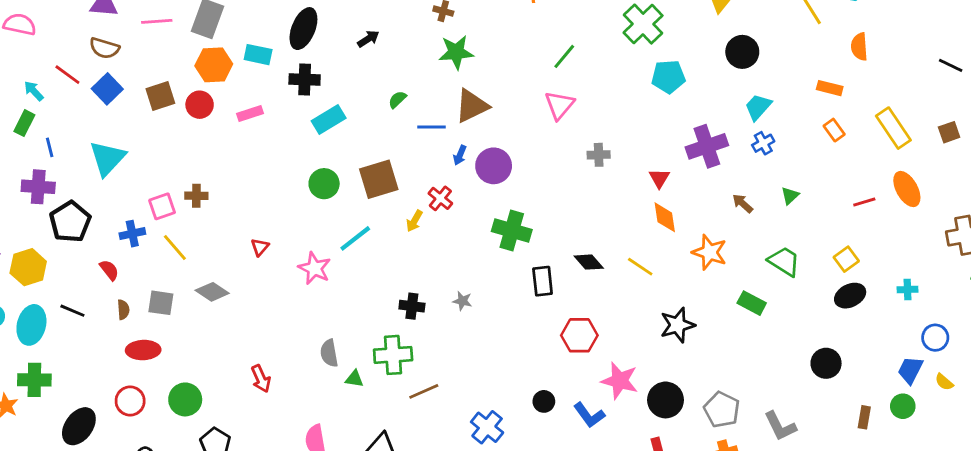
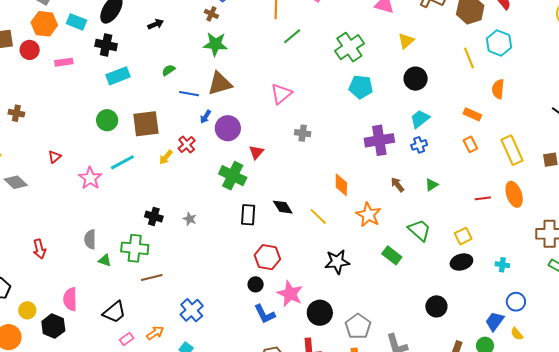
green line: (564, 56) -> (292, 36), moved
red triangle: (659, 178) -> (256, 152), moved
black circle: (544, 401) -> (256, 284), moved

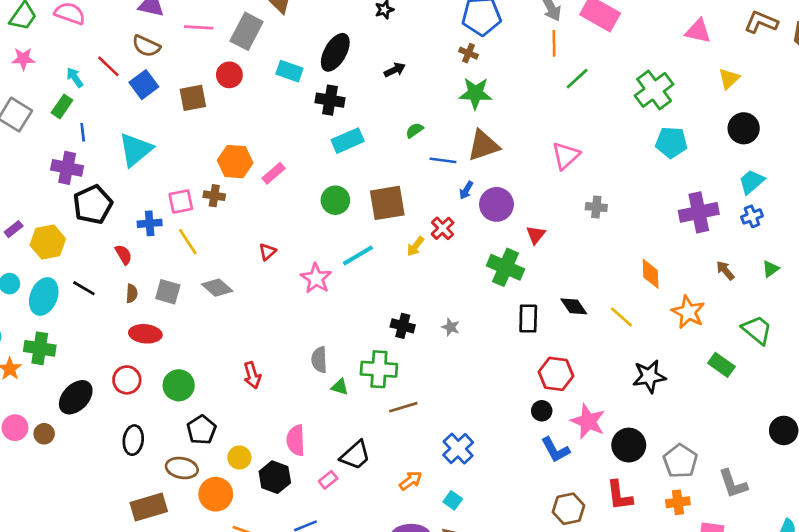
orange hexagon: (44, 24) -> (235, 162), moved
red circle: (30, 50) -> (229, 75), moved
pink rectangle: (64, 62) -> (273, 173), moved, turned -30
pink rectangle: (127, 339) -> (328, 480), moved

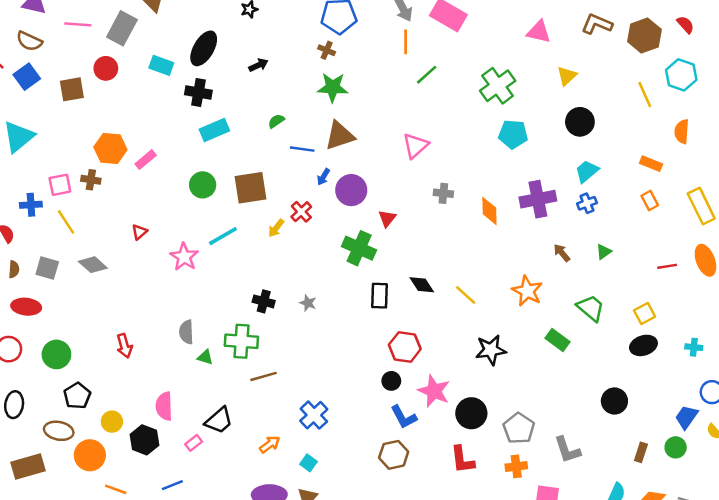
orange diamond: (651, 274) -> (489, 211), moved
brown hexagon: (568, 509) -> (394, 455), moved

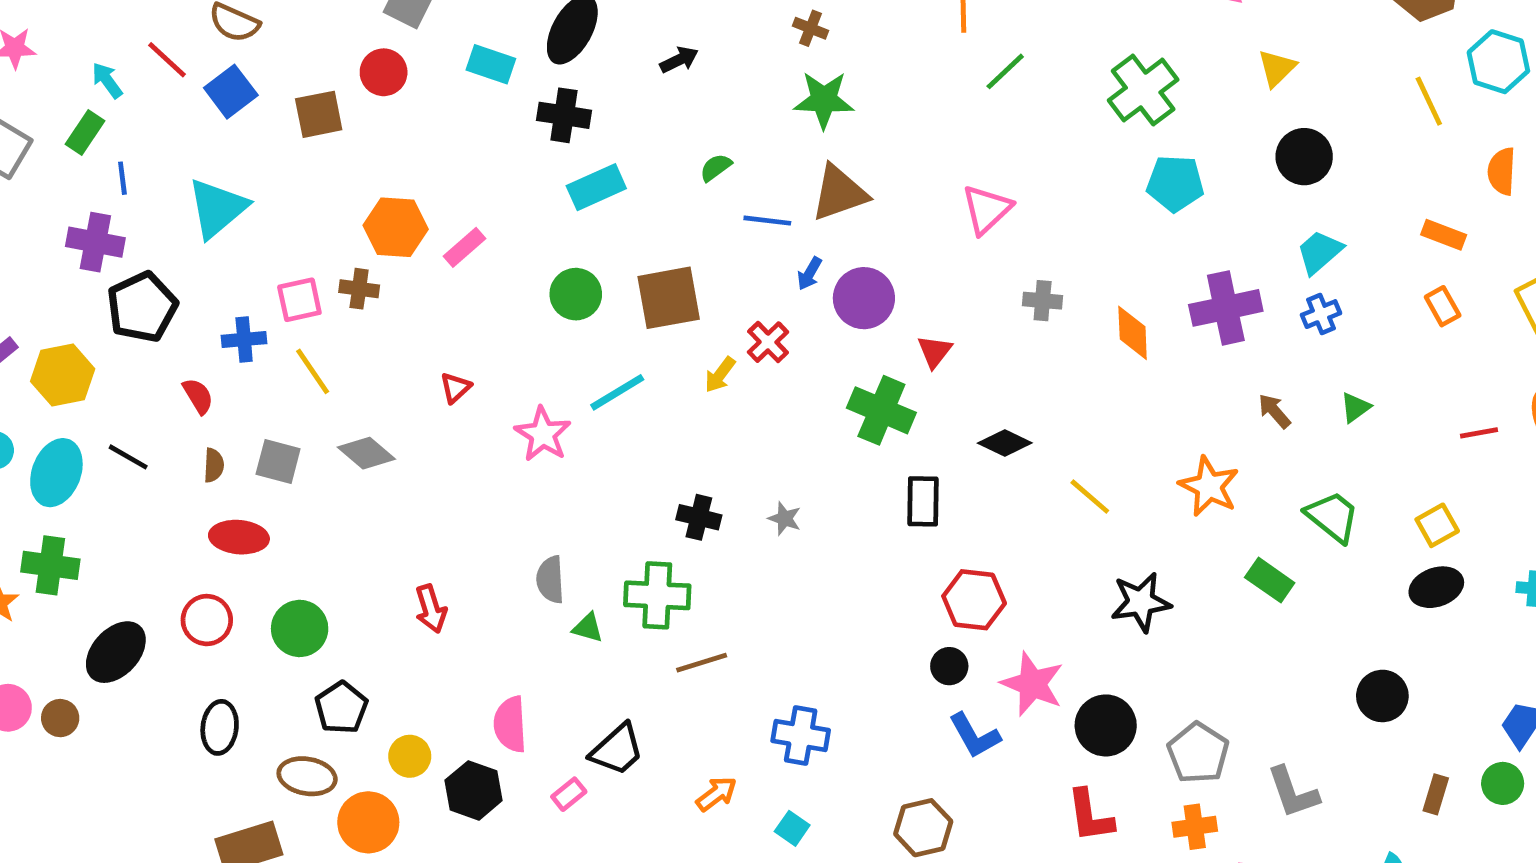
black diamond: (422, 285) -> (1005, 443), moved, turned -30
blue cross: (314, 415) -> (801, 735), turned -36
brown hexagon: (394, 455) -> (923, 828), moved

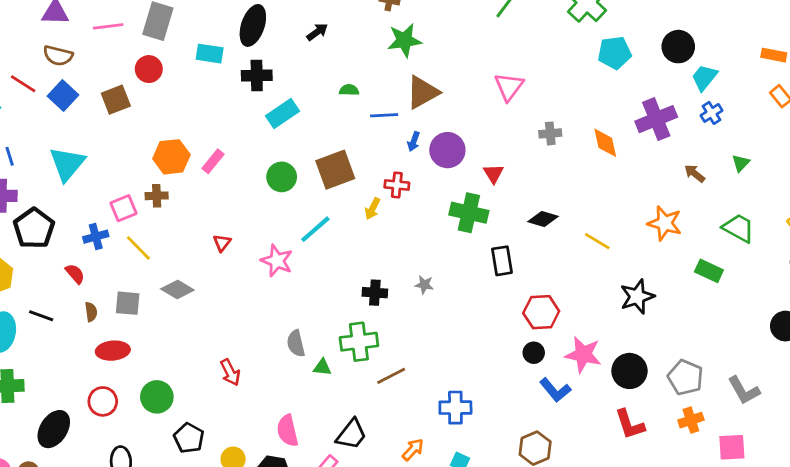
black circle: (1304, 157) -> (678, 47), moved
green semicircle: (716, 167) -> (349, 90), turned 48
red cross: (768, 342) -> (397, 185), turned -30

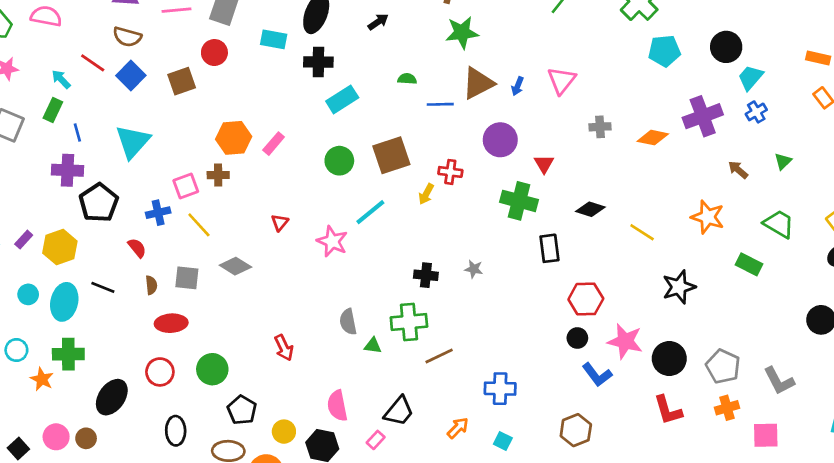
blue arrow: (414, 141) -> (518, 86), moved
orange diamond: (605, 143) -> (653, 138), turned -68

